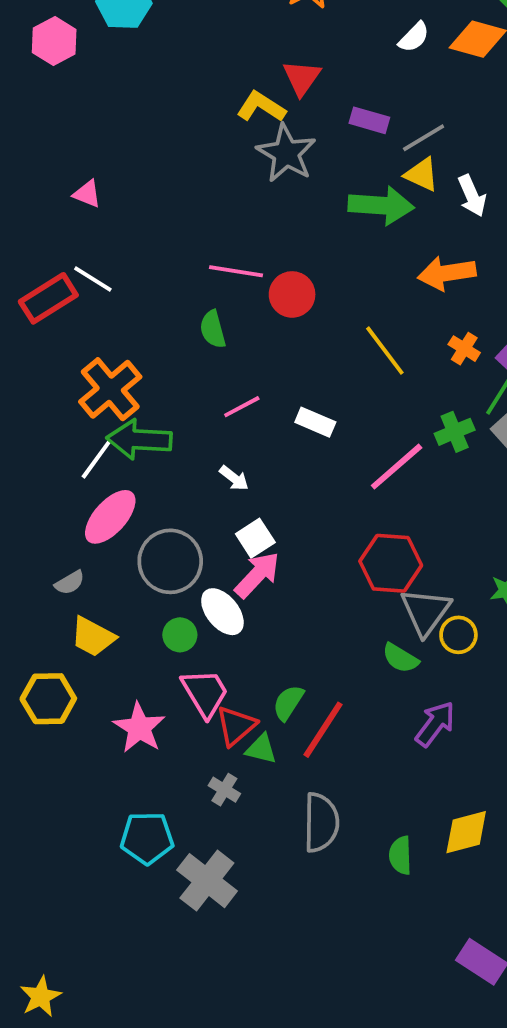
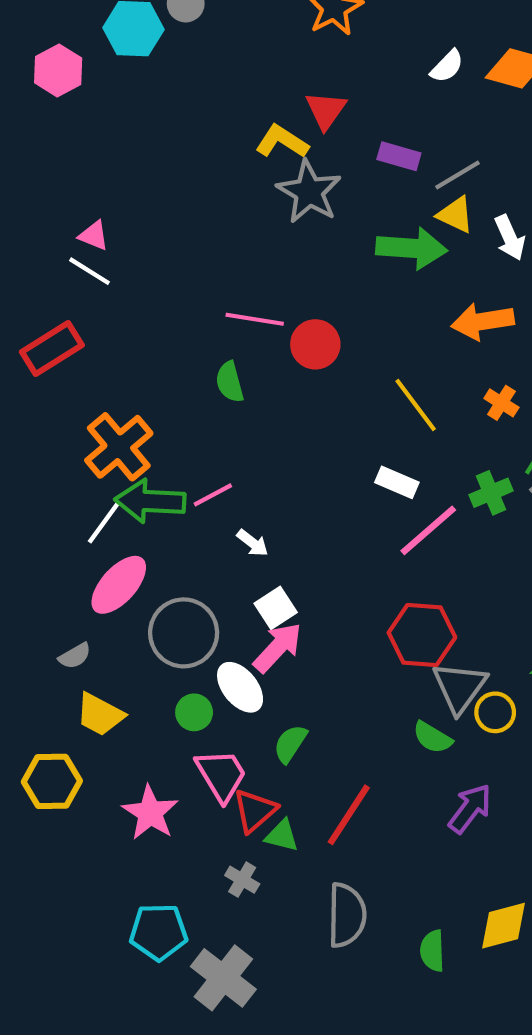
white line: (93, 279) -> (90, 271), moved
pink line: (242, 407) -> (213, 495), moved
white rectangle: (315, 422) -> (397, 482), moved
green semicircle: (288, 703) -> (290, 744), moved

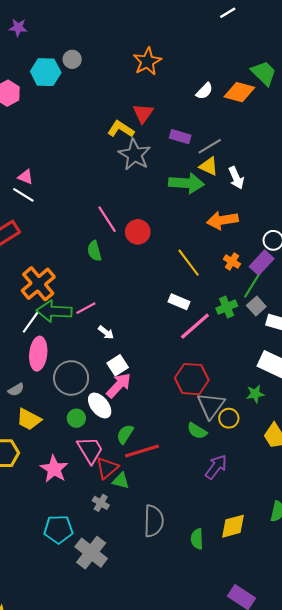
pink line: (255, 319) -> (107, 219), turned 48
pink ellipse: (119, 585) -> (38, 354), turned -36
red line: (349, 815) -> (142, 451), moved, turned 40

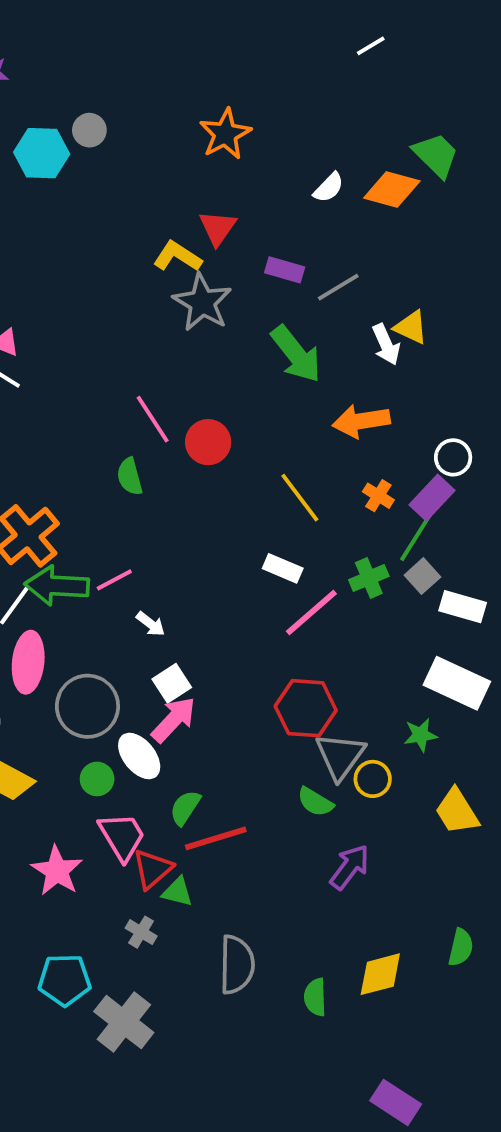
yellow triangle: (209, 166) -> (411, 327), moved
green arrow: (186, 183) -> (296, 354), turned 48

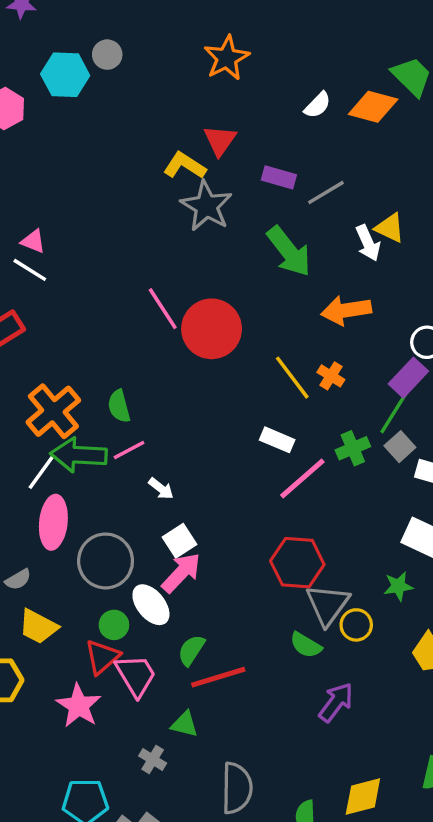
red circle: (208, 442) -> (212, 329), size x1.5
green semicircle: (130, 477) -> (119, 406), moved
orange cross: (378, 496) -> (331, 376), moved
red triangle: (153, 869) -> (102, 657), moved

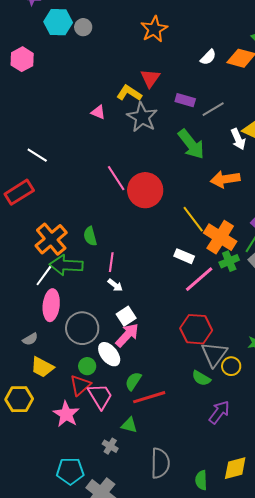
cyan hexagon: (65, 75) -> (58, 22), moved
pink triangle: (33, 241) -> (98, 112), moved
orange cross: (331, 376) -> (220, 237), moved, size x2.0
pink line: (129, 450) -> (111, 262), moved, turned -54

